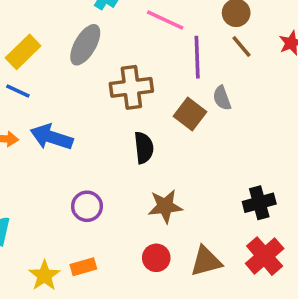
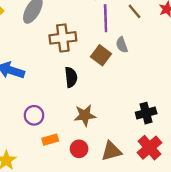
orange rectangle: (83, 267) -> (50, 140), moved

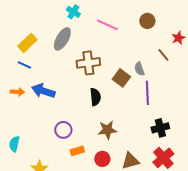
brown line: (134, 11) -> (163, 55), moved
purple line: (106, 18) -> (147, 93), moved

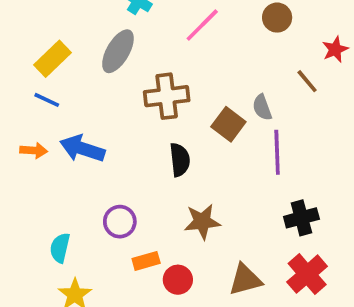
pink line: (107, 25) -> (202, 25), turned -70
cyan semicircle: (14, 144) -> (60, 248), moved
red circle: (102, 159) -> (178, 280), moved

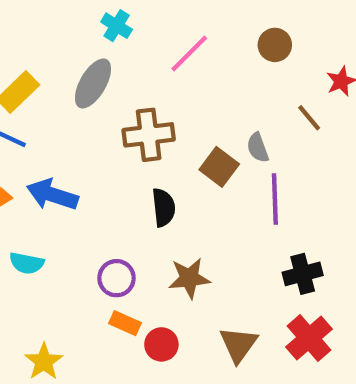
purple circle: (120, 222) -> (117, 278), moved
cyan semicircle: (60, 248) -> (27, 263), moved, turned -92
orange rectangle: (146, 261) -> (125, 323), turned 40
brown triangle: (245, 280) -> (238, 344), turned -39

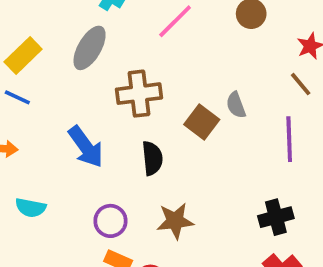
brown line: (309, 118) -> (301, 84), moved
blue arrow: (52, 195) -> (86, 147), moved, turned -144
purple line: (275, 199) -> (289, 139), moved

